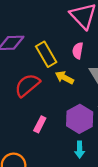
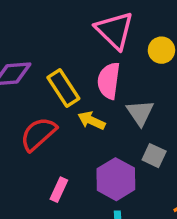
pink semicircle: (78, 51) -> (109, 81), size x1.5

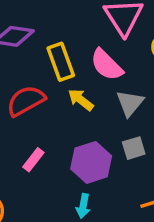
pink semicircle: (109, 81) -> (107, 65), turned -66
gray square: (154, 156) -> (134, 148), turned 35

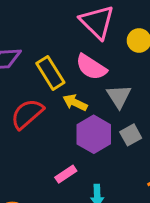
pink rectangle: (33, 160) -> (66, 174), moved, turned 30
purple hexagon: (91, 162) -> (94, 134), moved

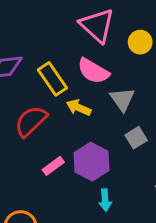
purple hexagon: (94, 134) -> (92, 162), moved
pink rectangle: (66, 174) -> (53, 166), moved

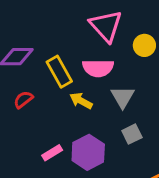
pink semicircle: (93, 71) -> (98, 68), turned -36
red semicircle: (31, 121) -> (23, 100), moved, size x0.6

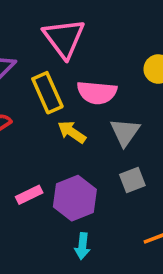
pink triangle: (106, 26) -> (64, 38), moved

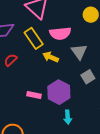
pink rectangle: (29, 195) -> (34, 95), turned 48

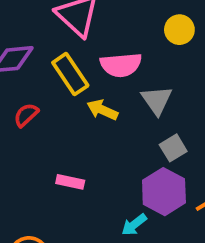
purple hexagon: (59, 92) -> (164, 192), moved
cyan arrow: (68, 117) -> (134, 225), turned 56

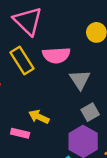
yellow arrow: (102, 110) -> (39, 117), moved

